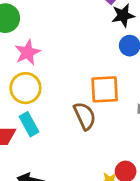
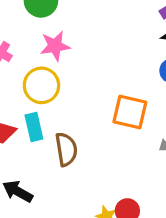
brown semicircle: (85, 116) -> (66, 149), moved

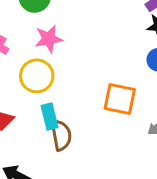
cyan rectangle: (34, 127) -> (49, 117), moved

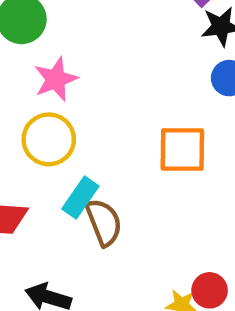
cyan rectangle: (49, 117) -> (80, 198), turned 60

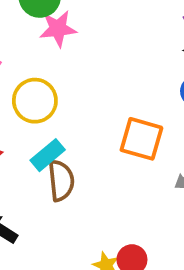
pink star: (56, 79) -> (58, 29), moved

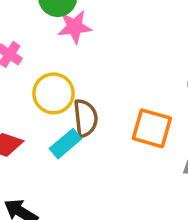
brown semicircle: (61, 180) -> (85, 118), moved

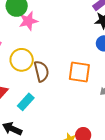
cyan rectangle: (65, 144) -> (26, 102), moved

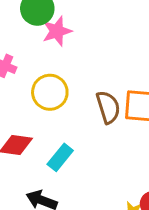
brown semicircle: (41, 71) -> (108, 107), moved

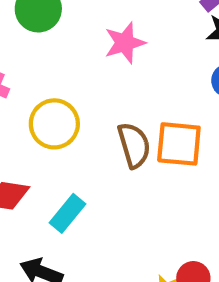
pink star: (57, 31) -> (125, 43), moved

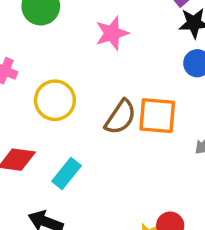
brown semicircle: (134, 145) -> (120, 117), turned 51

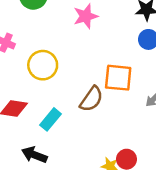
brown semicircle: (120, 117) -> (91, 99), moved

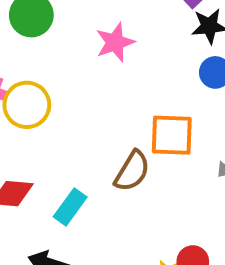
yellow circle: (43, 65) -> (27, 105), moved

